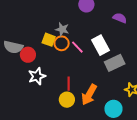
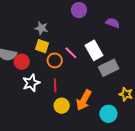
gray star: (62, 29) -> (42, 28), moved
orange circle: (62, 43) -> (55, 60), moved
red line: (69, 84) -> (55, 85), moved

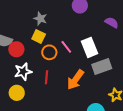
orange arrow: (84, 100) -> (75, 80), moved
yellow circle: (62, 106) -> (17, 93), moved

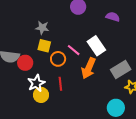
gray rectangle: (102, 67) -> (121, 69), moved
orange arrow: (75, 80) -> (89, 68), moved
yellow circle: (17, 93) -> (41, 95), moved

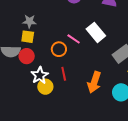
gray star: (42, 28) -> (29, 21), moved
yellow square: (44, 46) -> (28, 37), moved
orange arrow: (89, 68) -> (94, 82), moved

